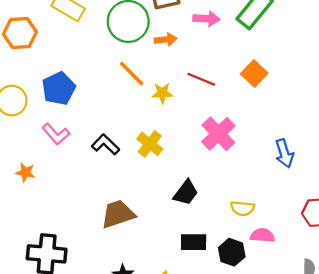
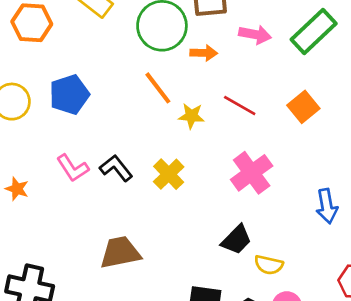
pink L-shape: (56, 134) -> (73, 168), moved
black trapezoid: (186, 193) -> (236, 240), moved

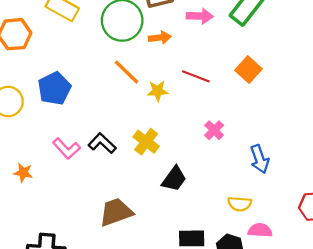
pink cross: (252, 173) -> (214, 130), size x0.6
blue arrow: (327, 206) -> (260, 159), moved
black trapezoid: (236, 240) -> (174, 179), moved

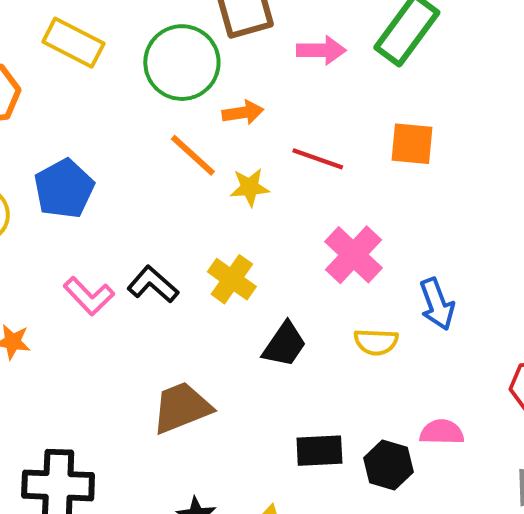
orange arrow: (160, 38) -> (243, 113), moved
orange square: (248, 70) -> (412, 144), turned -35
pink cross: (214, 130) -> (354, 255), size x1.6
yellow semicircle: (240, 204) -> (376, 342), moved

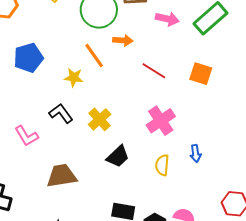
yellow star: (250, 187) -> (74, 78), moved
pink L-shape: (89, 296) -> (26, 136), moved
blue arrow: (437, 304) -> (196, 153), size x0.7
yellow semicircle: (376, 342) -> (162, 165), turned 80

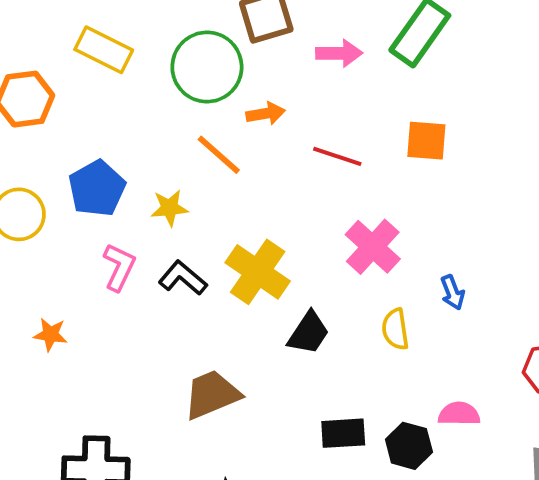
yellow star: (74, 78) -> (169, 208), moved
yellow cross: (100, 119) -> (258, 272), size x1.4
pink L-shape: (26, 136) -> (119, 267), moved, turned -110

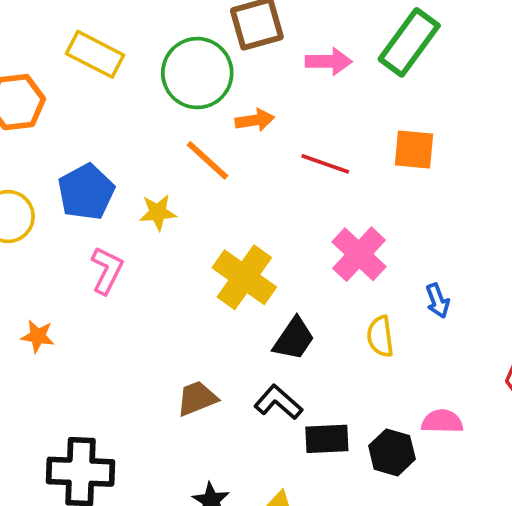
black L-shape: (183, 278) -> (278, 402), moved
brown trapezoid: (212, 394) -> (197, 398), size x0.7

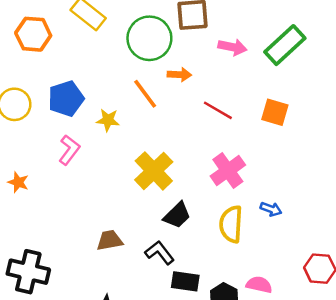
blue arrow: (438, 301) -> (271, 209), turned -60
yellow semicircle: (380, 336) -> (231, 224), size x1.4

